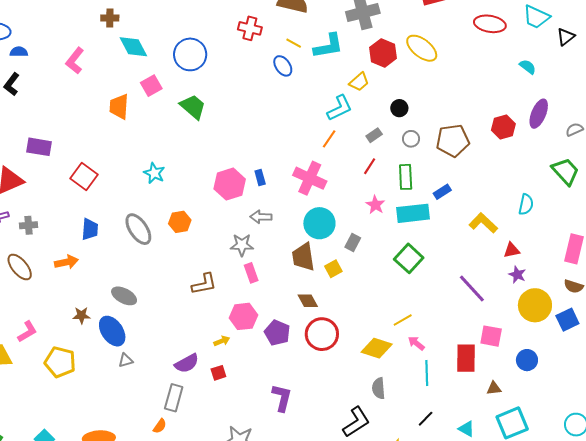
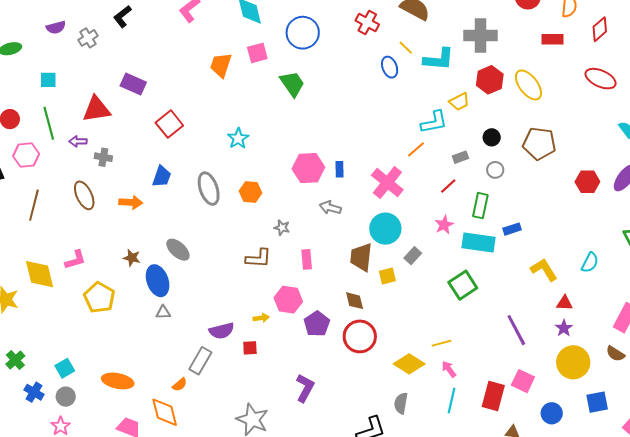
brown pentagon: (453, 141) -> (539, 143), moved
gray star: (242, 245) -> (282, 228), moved, size x0.7
blue square: (567, 320) -> (597, 402), moved

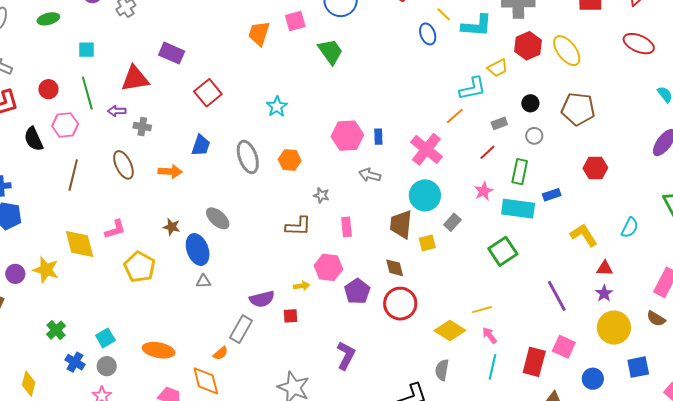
red hexagon: (587, 182) -> (595, 168), moved

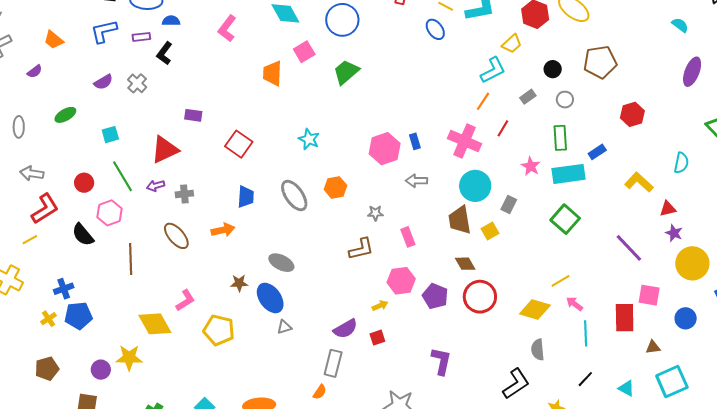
green trapezoid: (330, 52) -> (346, 72), turned -80
purple rectangle: (172, 53) -> (193, 115), size x0.7
red line: (487, 152) -> (503, 128), moved

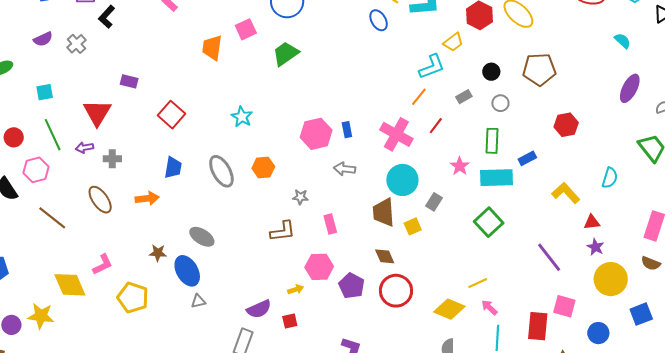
red triangle: (165, 150) -> (97, 113), turned -40
brown line: (131, 259) -> (52, 218), turned -56

